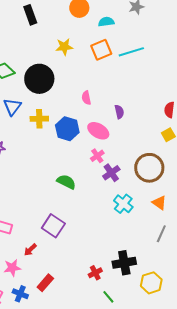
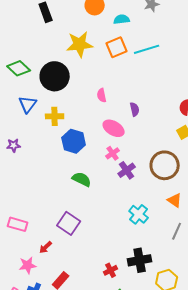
yellow star: (64, 47) -> (80, 44), size x1.5
blue hexagon: (67, 129) -> (74, 141), moved
cyan cross: (123, 204) -> (139, 214), moved

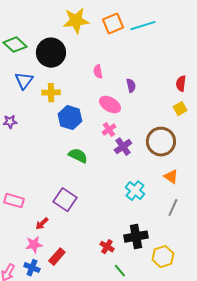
pink star: (28, 265) -> (34, 245), moved
red cross: (111, 270) -> (107, 247), turned -32

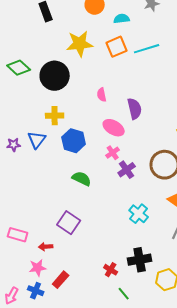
blue triangle: (24, 81) -> (37, 140), moved
purple semicircle: (131, 86) -> (135, 109), size x1.5
pink rectangle: (14, 201) -> (18, 235), moved
red arrow: (42, 224) -> (46, 247), turned 40

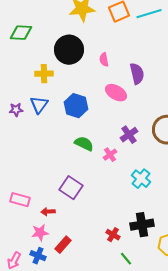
green diamond: (19, 68) -> (21, 33), turned -40
black circle: (55, 76) -> (69, 50), moved
yellow cross: (55, 116) -> (44, 74), moved
pink cross: (113, 153) -> (110, 155), moved

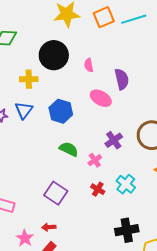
red arrow: (48, 212) -> (49, 227), moved
pink star: (40, 233) -> (25, 238), turned -30
red cross: (113, 235) -> (98, 189), moved

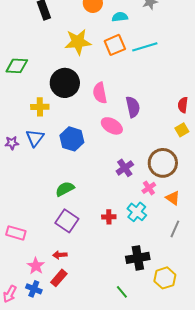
pink semicircle: (89, 65) -> (100, 93), size x1.5
green semicircle: (69, 149) -> (65, 189), moved, turned -54
pink cross: (95, 160) -> (149, 188), moved
red cross: (98, 189) -> (109, 217), turned -32

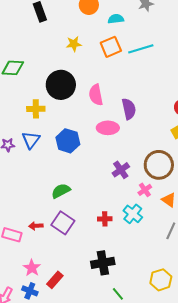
yellow star: (78, 42) -> (74, 44), size x0.6
pink ellipse: (112, 126) -> (108, 128), turned -30
red arrow: (60, 255) -> (36, 226), moved
black cross: (138, 258) -> (103, 263), moved

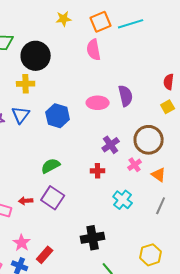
black circle: (61, 85) -> (36, 56), moved
pink semicircle: (96, 95) -> (94, 50), moved
purple semicircle: (129, 109) -> (126, 96), moved
cyan cross: (133, 214) -> (123, 200), moved
red cross: (105, 219) -> (98, 171), moved

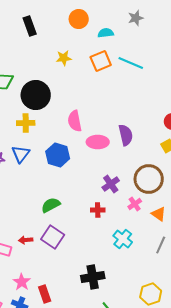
cyan line: (131, 24) -> (131, 63), turned 40
pink semicircle: (94, 50) -> (75, 121), moved
red rectangle: (45, 255) -> (45, 294), turned -60

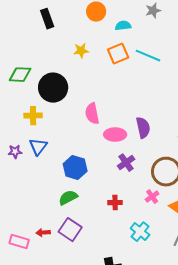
yellow cross: (26, 123) -> (33, 116), moved
blue hexagon: (58, 155) -> (75, 168), moved
purple cross: (111, 184) -> (126, 163), moved

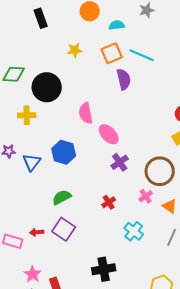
purple semicircle: (143, 128) -> (124, 79), moved
pink ellipse: (115, 135) -> (109, 134), turned 45
blue triangle: (38, 147) -> (32, 162), moved
blue hexagon: (75, 168) -> (64, 152), moved
red cross: (115, 203) -> (109, 202), turned -32

